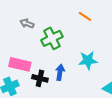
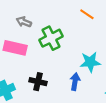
pink rectangle: (20, 64) -> (15, 48), moved
blue arrow: (60, 72) -> (75, 82), moved

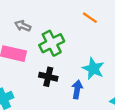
cyan star: (90, 62) -> (93, 69), turned 30
black cross: (38, 82) -> (48, 77), moved

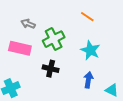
cyan star: (93, 69) -> (90, 50), moved
blue arrow: (77, 89) -> (88, 80), moved

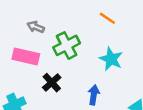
black cross: (51, 69) -> (52, 83), moved, turned 35
blue arrow: (88, 80) -> (94, 95), moved

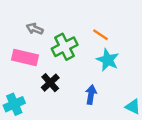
orange line: (107, 18) -> (101, 35), moved

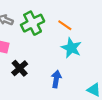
green cross: (65, 47) -> (33, 23), moved

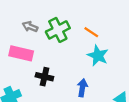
black cross: (20, 68) -> (44, 77), turned -35

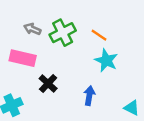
black cross: (44, 77) -> (48, 84), turned 30

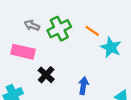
cyan star: (106, 60) -> (111, 47), moved

